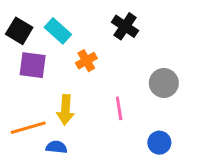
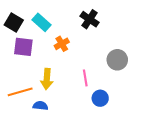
blue circle: (159, 143) -> (100, 98), moved

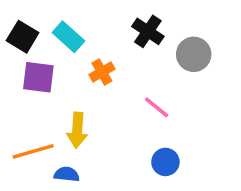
gray circle: (117, 60) -> (194, 54), moved
pink line: (85, 78) -> (157, 107), moved, turned -42

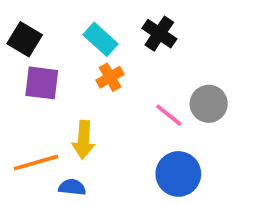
cyan rectangle: (68, 37) -> (101, 39), moved
gray circle: (194, 54) -> (209, 104), moved
blue circle: (165, 162) -> (178, 174), size x1.5

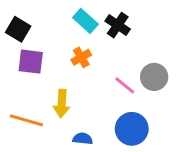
cyan rectangle: (101, 39) -> (85, 21), moved
orange line: (36, 163) -> (27, 120), turned 32
blue semicircle: (72, 187) -> (83, 139), moved

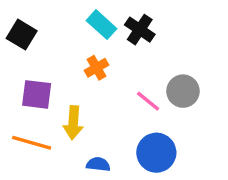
purple square: (31, 62) -> (37, 94), moved

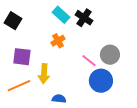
orange line: (32, 143) -> (19, 86), turned -40
blue circle: (156, 153) -> (101, 81), moved

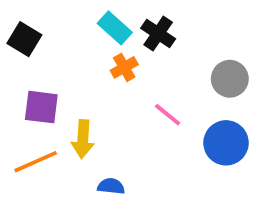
orange cross: (58, 41) -> (124, 67), moved
gray circle: (110, 55) -> (230, 79), moved
blue circle: (101, 81) -> (226, 143), moved

